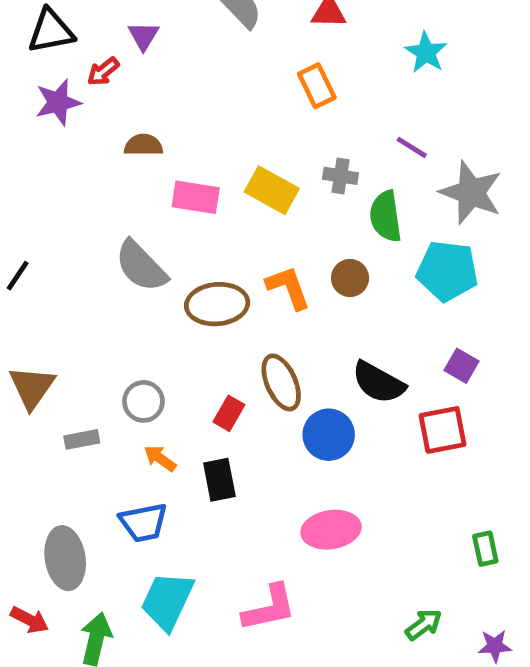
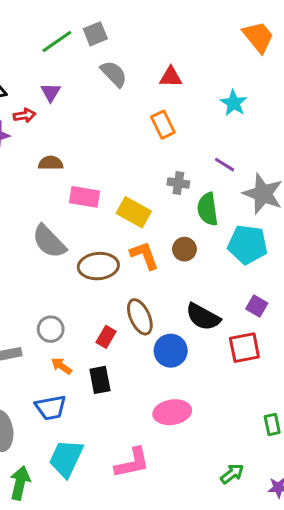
red arrow: (103, 71) -> (25, 115), turned -150
yellow rectangle: (272, 190) -> (134, 212), moved

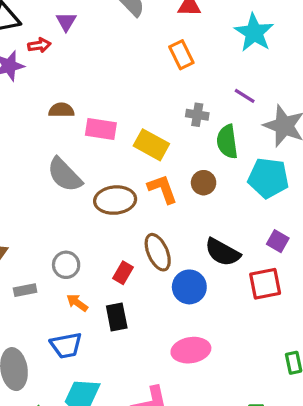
cyan star: (234, 103) -> (254, 33), size x1.4
brown semicircle: (51, 163) -> (61, 110), moved

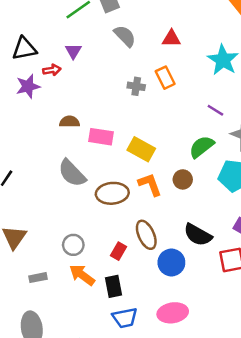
gray cross: (197, 115) -> (136, 86), moved
green semicircle: (227, 142) -> (202, 147), turned 60
gray rectangle: (25, 290) -> (38, 278), moved
orange arrow: (77, 303) -> (82, 275), size x1.5
blue trapezoid: (66, 345) -> (125, 318), moved

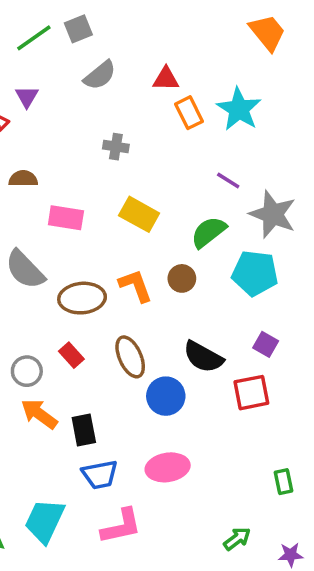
gray semicircle: (125, 36) -> (100, 75), turned 95
orange rectangle: (165, 78) -> (189, 113), moved
brown semicircle: (69, 122) -> (23, 179), moved
yellow rectangle: (141, 149) -> (139, 214), moved
red rectangle: (119, 251) -> (71, 355), moved, turned -72

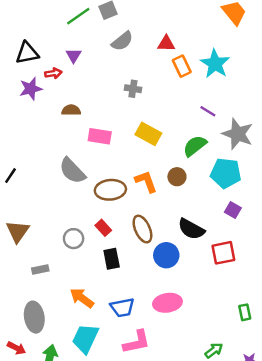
purple square: (266, 344) -> (233, 210), moved
orange arrow: (39, 414) -> (82, 298), moved
black rectangle: (84, 430) -> (112, 259), moved

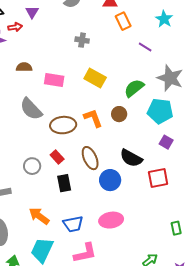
cyan star: (215, 64) -> (164, 19), moved, size x0.7
brown semicircle: (71, 110) -> (24, 67), moved
purple line: (208, 111) -> (145, 47), moved

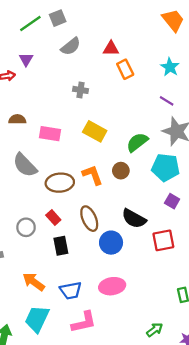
purple line: (145, 47) -> (167, 101), moved

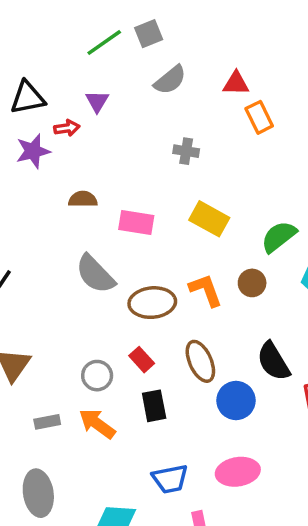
black semicircle: (134, 219) -> (273, 361), turned 30
orange arrow: (34, 282) -> (97, 424), moved

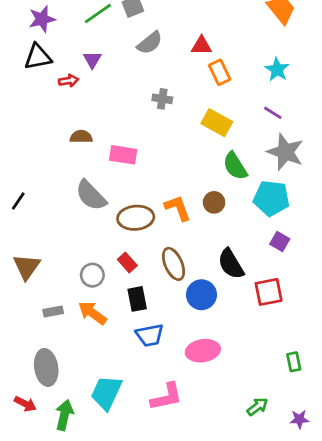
purple star: (33, 151) -> (42, 19), moved
yellow rectangle: (209, 219) -> (217, 123), moved
green semicircle: (279, 237) -> (235, 166), turned -84
blue trapezoid: (170, 479) -> (150, 335), moved

